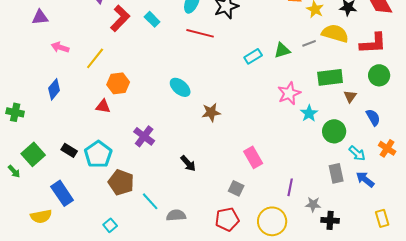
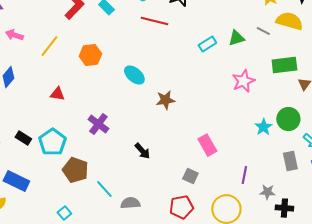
gray line: (309, 43) -> (263, 31), turned 48
orange hexagon: (118, 83) -> (90, 55), moved
cyan star: (309, 113) -> (263, 127), moved
blue rectangle: (62, 193) -> (16, 181), turned -30

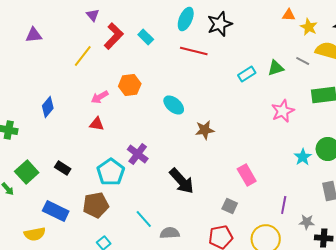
pink arrow: (14, 35) -> (100, 97), moved, turned -48
yellow line: (49, 46) -> (83, 56), moved
cyan pentagon: (52, 142) -> (111, 172), moved
black arrow: (142, 151) -> (182, 181), size x1.6
brown pentagon: (75, 170) -> (96, 205), moved, turned -30

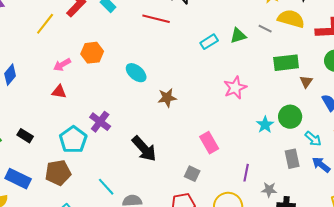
pink star: (283, 111) -> (235, 88), moved

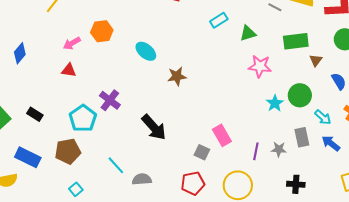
green triangle: (238, 36) -> (248, 33), moved
pink star: (235, 88) -> (260, 66), moved, turned 30
pink rectangle: (209, 143) -> (222, 135), moved
gray star: (269, 190) -> (279, 149), moved

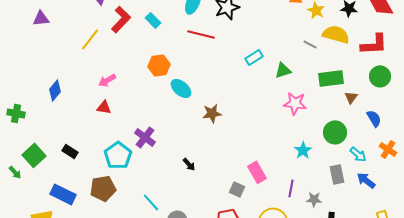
orange hexagon: (102, 31) -> (159, 65), moved
cyan star: (275, 103) -> (303, 150), moved
black arrow: (154, 127) -> (189, 164), size x0.5
gray star: (279, 149) -> (314, 199), moved

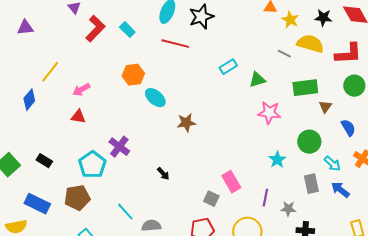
purple triangle: (41, 18) -> (25, 28), moved
yellow line: (90, 39) -> (50, 72), moved

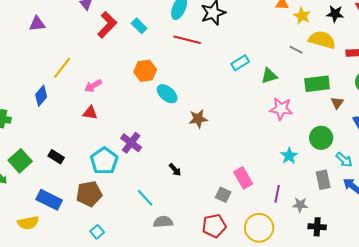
cyan line: (125, 212) -> (145, 198), moved

